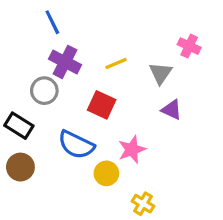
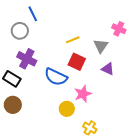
purple cross: (65, 62) -> (27, 59), moved
gray circle: (44, 91) -> (20, 31), moved
red square: (102, 105) -> (77, 62), moved
blue semicircle: (76, 145) -> (56, 77), moved

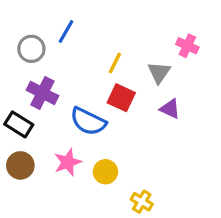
blue line: (33, 14) -> (66, 32), moved, turned 56
yellow line: (73, 40) -> (115, 63), turned -40
pink star: (83, 94) -> (68, 162), moved

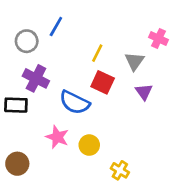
purple triangle: (170, 109) -> (144, 92), turned 30
black rectangle: (19, 124) -> (16, 105), turned -30
pink star: (68, 162) -> (57, 137), turned -30
brown circle: (20, 165) -> (17, 164), moved

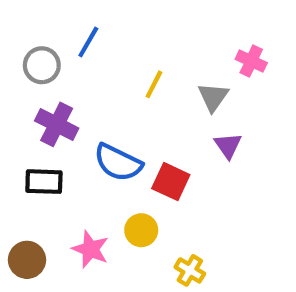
red square: (103, 82) -> (171, 182), moved
black rectangle: (16, 105) -> (44, 182), moved
pink star: (57, 137) -> (90, 249), moved

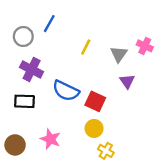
pink cross: (251, 61) -> (145, 46), moved
yellow circle: (141, 230) -> (94, 128), moved

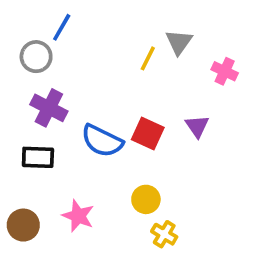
blue line: (49, 24) -> (62, 27), moved
yellow line: (86, 47) -> (148, 58), moved
gray triangle: (119, 54) -> (179, 42), moved
red square: (95, 101) -> (148, 133), moved

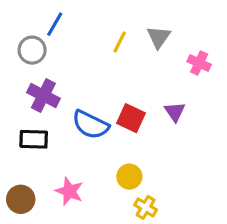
yellow line: (148, 58) -> (120, 42), moved

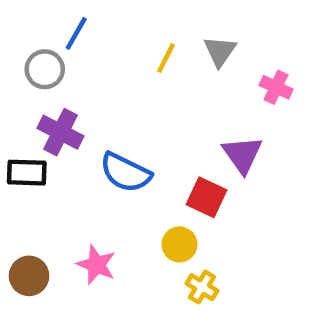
purple triangle: (175, 112) -> (242, 155), size x1.4
red square: (131, 118) -> (206, 197), moved
black rectangle: (34, 139) -> (27, 173), moved

